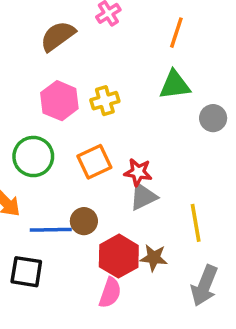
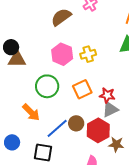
blue line: (51, 230) -> (57, 128), turned -40
red hexagon: (119, 256) -> (98, 130), moved

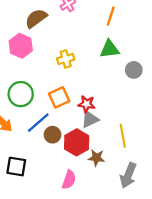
pink hexagon: (62, 54) -> (21, 46), moved
blue line: (57, 128) -> (38, 123), moved

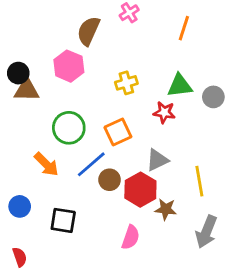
brown semicircle: (36, 18) -> (88, 31), turned -30
green triangle: (110, 49) -> (180, 86), moved
red star: (87, 104) -> (164, 112), moved

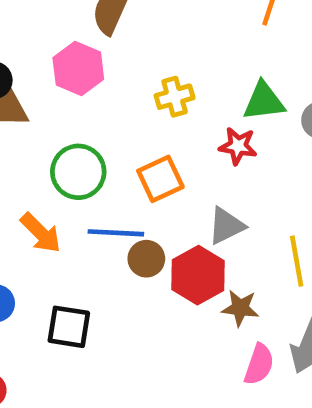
blue line: (91, 164) -> (116, 233), turned 44
pink semicircle: (131, 237) -> (259, 364), moved

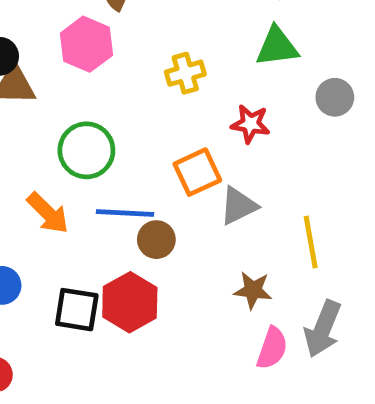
green triangle: (264, 101) -> (277, 47), moved
orange square: (160, 179) -> (197, 172), moved
red hexagon: (198, 275) -> (130, 302), moved

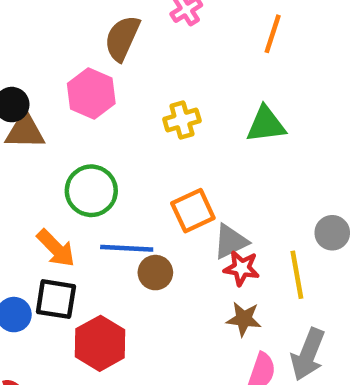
green triangle: (277, 47) -> (266, 124), moved
gray circle: (335, 97) -> (332, 233), moved
red star: (250, 124) -> (242, 268), moved
red hexagon: (130, 302) -> (100, 343), moved
black square: (77, 310) -> (56, 299), moved

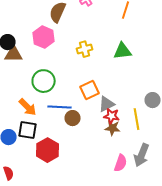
brown star: (244, 319) -> (113, 128), moved

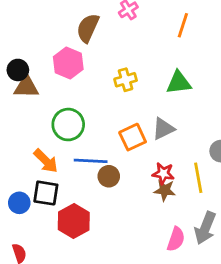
gray triangle: (107, 104) -> (163, 129), moved

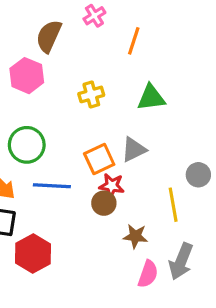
orange line: (183, 25) -> (134, 41), moved
red star: (163, 173) -> (112, 186), moved
brown circle: (109, 176) -> (104, 203), moved
brown star: (165, 190) -> (135, 236), moved

